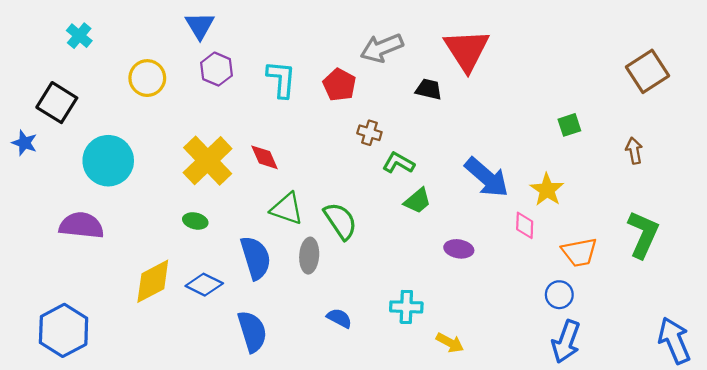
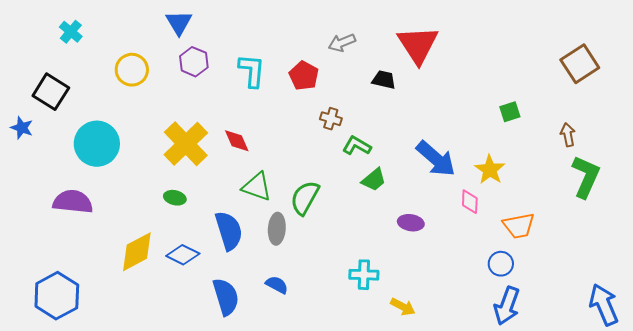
gray arrow: (382, 48) -> (342, 43), size x0.7
green semicircle: (340, 221) -> (305, 198), turned -117
green L-shape: (643, 234) -> (586, 177), moved
blue semicircle: (339, 318) -> (277, 285), moved

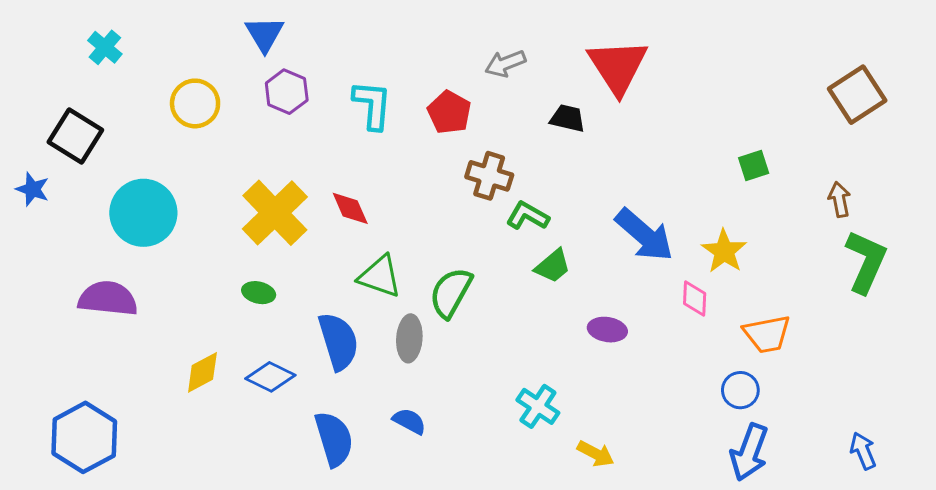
brown cross: (331, 119) -> (489, 176), size x1.4
yellow diamond: (137, 252) -> (202, 372), size x0.7
cyan cross: (364, 275) -> (538, 406), turned 32
blue arrow: (604, 305) -> (863, 451), moved, size x0.6

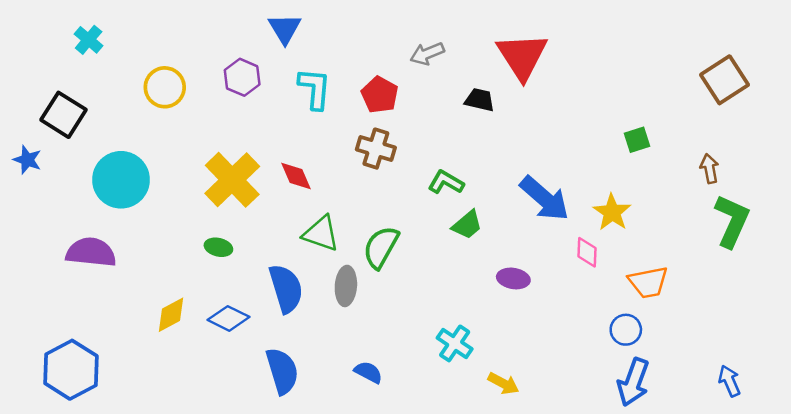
blue triangle: (265, 34) -> (285, 29), moved
brown cross: (489, 176) -> (376, 149), moved
blue semicircle: (409, 421) -> (368, 372), moved

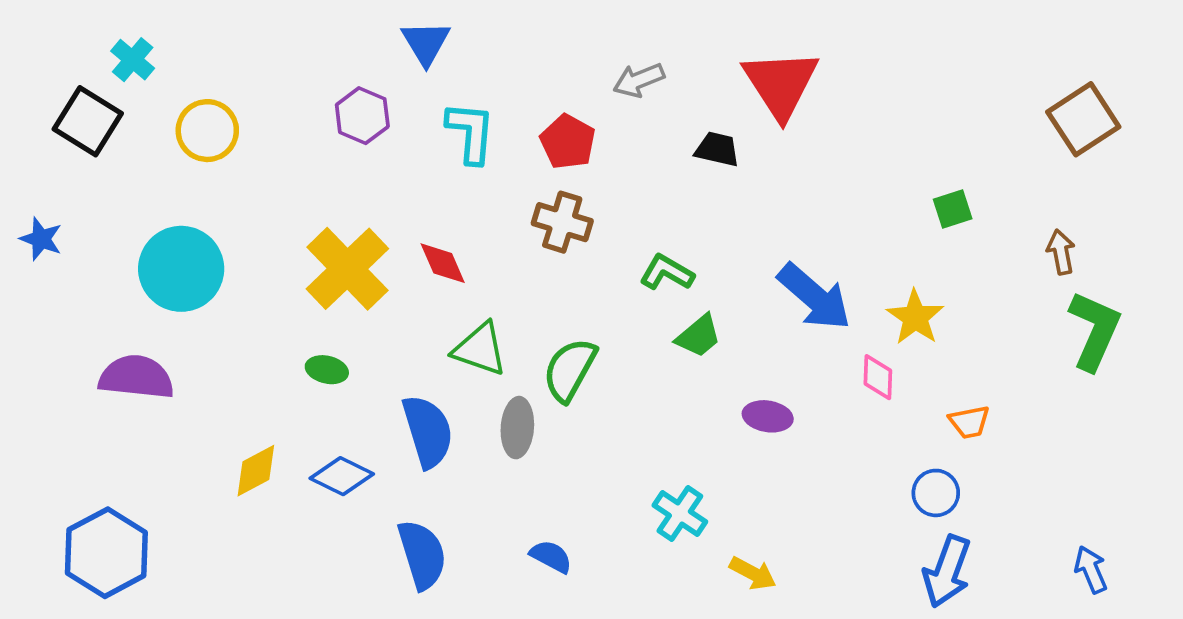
yellow circle: (165, 87) -> (207, 131), moved
black square: (64, 115) -> (88, 121), moved
orange trapezoid: (648, 282) -> (969, 422), size x0.7

